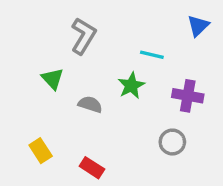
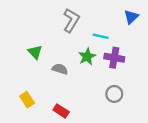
gray L-shape: (83, 36) -> (71, 20), moved
purple cross: (188, 96) -> (114, 58), moved

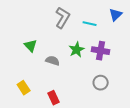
cyan line: (101, 36) -> (90, 24), moved
red rectangle: (61, 111) -> (54, 98), turned 32

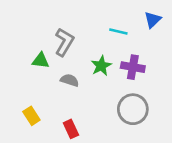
gray L-shape: (63, 18) -> (64, 42), moved
green triangle: (31, 46) -> (41, 60), turned -40
gray circle: (101, 83) -> (133, 109), size x1.5

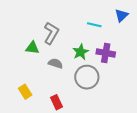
gray circle: (133, 109) -> (87, 77), moved

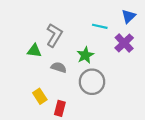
purple cross: (106, 53) -> (124, 43), moved, turned 36
yellow rectangle: (25, 92) -> (40, 96), moved
red rectangle: (57, 102) -> (60, 108), turned 40

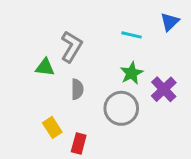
purple cross: (124, 43) -> (164, 89), moved
green star: (85, 55) -> (132, 73), moved
gray semicircle: (59, 67) -> (77, 89), turned 72

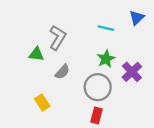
gray semicircle: (77, 89) -> (62, 72), turned 42
red rectangle: (79, 144) -> (97, 115), moved

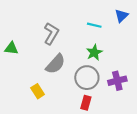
green triangle: (36, 54) -> (11, 48), moved
gray semicircle: (62, 72) -> (55, 64), size x1.5
purple cross: (132, 72) -> (117, 81), moved, turned 30

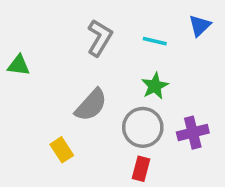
gray L-shape: (51, 34) -> (100, 38), moved
green triangle: (11, 48) -> (19, 65), moved

